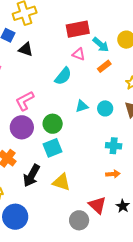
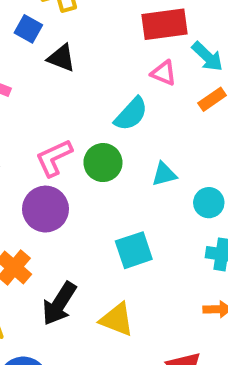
cyan circle: (105, 108) -> (209, 203), moved
green circle: (53, 124) -> (103, 163), moved
cyan square: (52, 148) -> (134, 250), moved

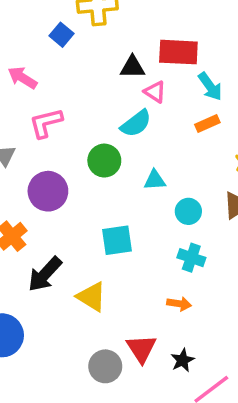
black triangle: (61, 58) -> (132, 67), moved, turned -32
pink triangle: (164, 73) -> (155, 92), moved
pink L-shape: (54, 158) -> (46, 123), moved

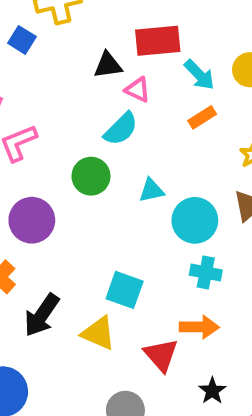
cyan circle: (188, 211) -> (195, 220), size x1.5
cyan square: (117, 240) -> (125, 290), moved, turned 36
orange arrow: (179, 304) -> (199, 327), size x1.4
red triangle: (141, 349) -> (161, 355), moved

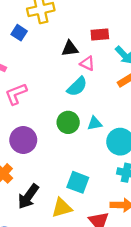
red rectangle: (158, 41) -> (100, 34), size x0.7
green circle: (91, 176) -> (68, 122), moved
yellow triangle: (98, 333) -> (62, 208), turned -40

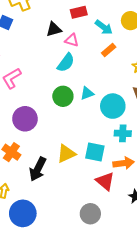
cyan square: (78, 182) -> (95, 152), moved
yellow triangle: (62, 208) -> (66, 154), moved

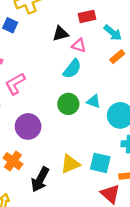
cyan triangle: (87, 93) -> (94, 101), turned 40

